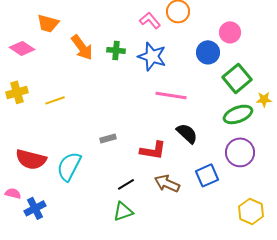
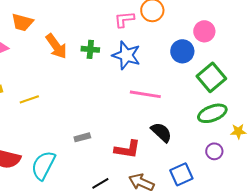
pink L-shape: (150, 20) -> (124, 19), turned -55
yellow star: (264, 99) -> (238, 131), moved
purple circle: (240, 152) -> (214, 151), size x0.6

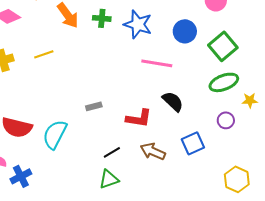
blue circle: (182, 51) -> (185, 31), moved
yellow line: (29, 99) -> (44, 54), moved

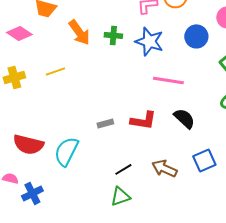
blue circle: (185, 31) -> (196, 36), moved
red L-shape: (139, 118) -> (143, 120), moved

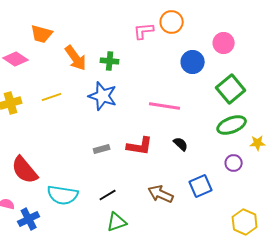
blue star: (149, 41) -> (103, 96), moved
black semicircle: (184, 118) -> (181, 144), size x0.7
red semicircle: (28, 144) -> (25, 170), turned 36
cyan semicircle: (66, 151) -> (63, 195), moved, turned -108
black line: (123, 169) -> (108, 195), moved

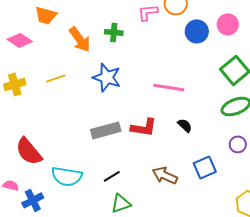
green cross: (110, 61) -> (114, 32), moved
blue circle: (193, 62) -> (197, 31), moved
gray rectangle: (102, 149) -> (106, 130), size x1.8

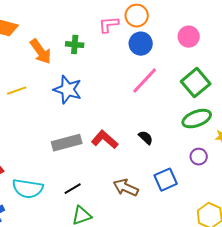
blue circle: (197, 31) -> (141, 44), moved
pink line: (169, 87) -> (145, 81), moved, turned -56
red L-shape: (144, 127) -> (105, 140), turned -148

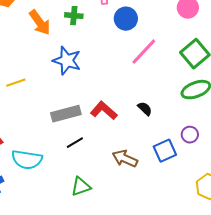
blue circle: (141, 44) -> (126, 19), moved
yellow line: (17, 91) -> (16, 83), moved
purple circle: (199, 157) -> (190, 135), moved
black line: (73, 189) -> (75, 143), moved

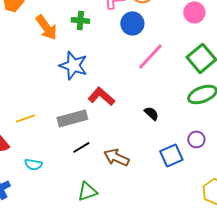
yellow line: (16, 83) -> (25, 118), moved
red L-shape: (104, 111) -> (101, 96), moved
brown arrow: (125, 159) -> (116, 157), moved
cyan semicircle: (27, 160) -> (33, 164), size x0.6

